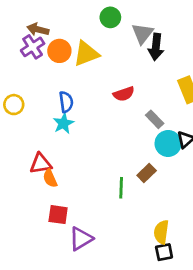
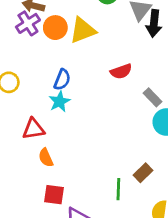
blue semicircle: (66, 102) -> (62, 80), turned 30
red triangle: (41, 164) -> (33, 129), moved
brown rectangle: (147, 173) -> (143, 173), moved
green line: (121, 188) -> (118, 189), moved

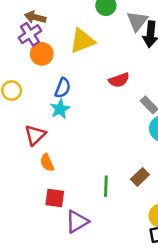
orange circle: (55, 28) -> (42, 54), moved
red triangle: (33, 129) -> (35, 135), turned -35
green line: (118, 189) -> (106, 186), moved

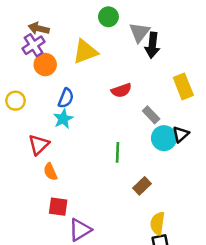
green line: (106, 186) -> (117, 152), moved

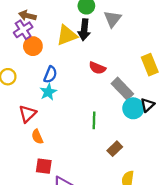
black arrow: (152, 45) -> (84, 30), moved
red semicircle: (121, 90) -> (97, 68), turned 42
gray rectangle: (151, 115) -> (122, 89), size x1.5

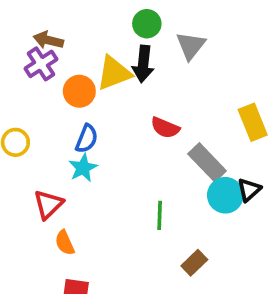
orange circle: (33, 46) -> (79, 91), moved

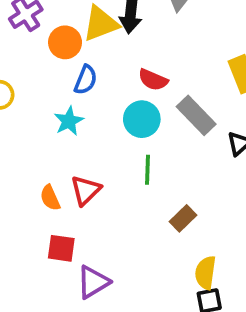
blue semicircle: (87, 139) -> (86, 80), moved
cyan circle: (225, 195) -> (142, 119), moved
red triangle: (48, 204) -> (86, 190), moved

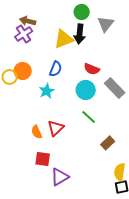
orange circle: (65, 42) -> (23, 71), moved
green line: (147, 170) -> (89, 117), turned -49

